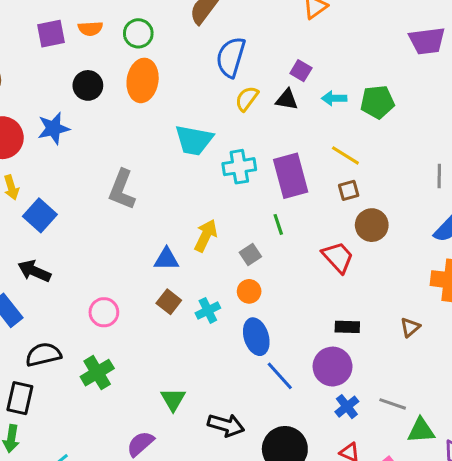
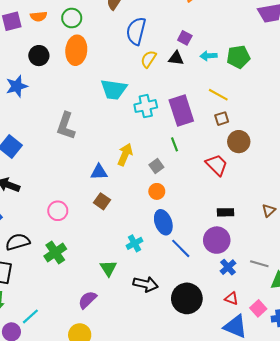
cyan cross: (208, 310) -> (135, 243), moved

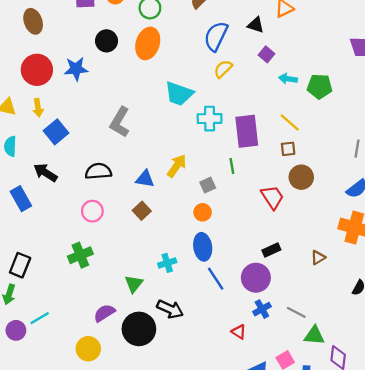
black triangle: (176, 58) -> (256, 25), moved
black rectangle: (225, 212) -> (271, 250), turned -35
black semicircle: (18, 242) -> (98, 171), moved
black circle: (187, 298) -> (139, 329), moved
red triangle: (231, 298) -> (239, 332), moved

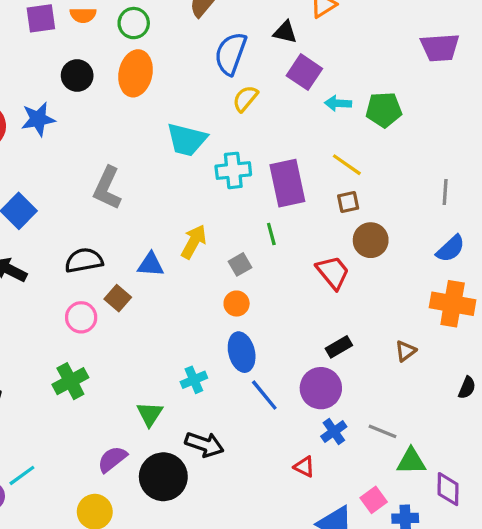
purple square: (266, 54) -> (304, 72), size x1.5
brown square: (142, 211) -> (118, 298), moved

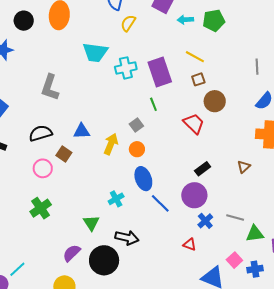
yellow arrow: (194, 242) -> (111, 144), moved

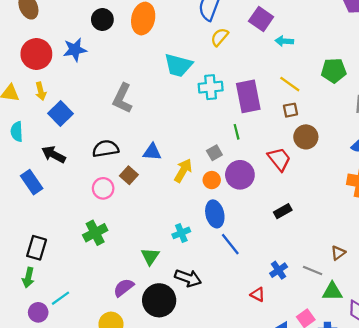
green pentagon: (214, 20) -> (334, 71), moved
brown triangle: (244, 167) -> (338, 253), moved
purple circle: (194, 195) -> (240, 175), moved

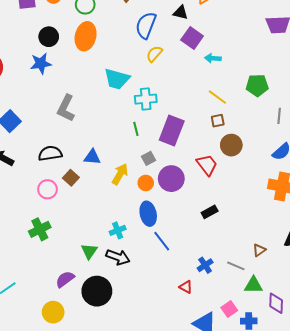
blue star: (75, 50) -> (41, 63), moved
purple rectangle: (248, 96) -> (172, 130), moved, turned 32
green line: (237, 132) -> (136, 129), moved
black arrow: (188, 278) -> (118, 257), moved

